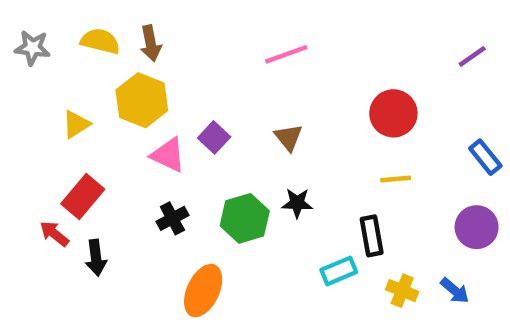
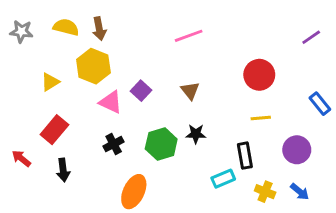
purple circle: (477, 227) -> (297, 150), moved
red arrow: (54, 234) -> (21, 158), moved

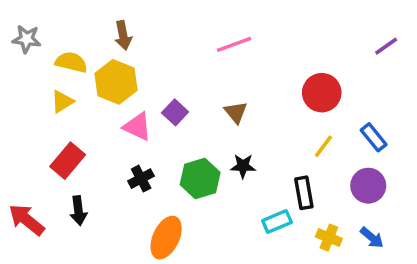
yellow semicircle: (66, 27) -> (71, 62), moved
blue rectangle: (320, 104) -> (374, 137), moved
yellow line: (261, 118) -> (324, 146), turned -48
red arrow: (21, 158) -> (27, 220), moved, size x1.5

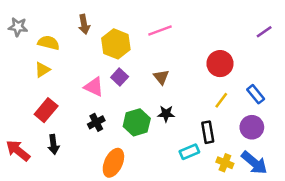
yellow hexagon: (116, 82) -> (116, 44), moved
blue arrow: (372, 238) -> (254, 163), size x1.6

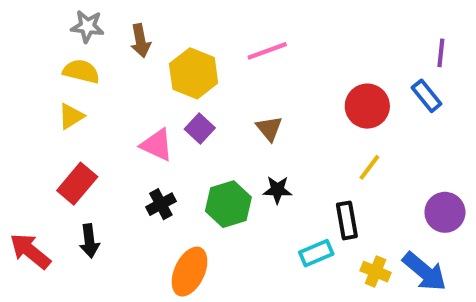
gray star: (18, 27) -> (87, 26), moved
purple line: (264, 32) -> (441, 53), turned -49
blue rectangle: (256, 94) -> (427, 96), moved
purple circle: (252, 127) -> (445, 212), moved

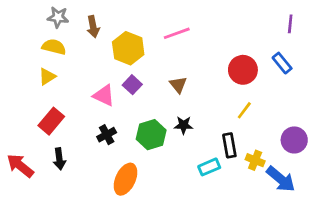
purple line: (441, 53) -> (290, 24), moved
yellow cross: (375, 272) -> (255, 160), moved

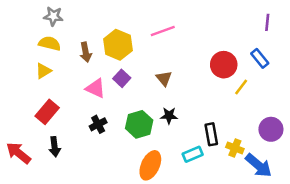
brown arrow: (93, 27) -> (86, 52), moved
yellow line: (244, 110) -> (241, 87), moved
orange ellipse: (125, 179) -> (150, 165), moved

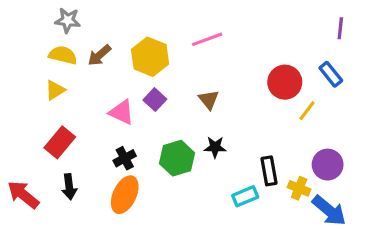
brown arrow: (86, 52) -> (99, 55), moved, turned 60
purple circle: (271, 129) -> (328, 165), moved
orange ellipse: (150, 165) -> (125, 195), moved

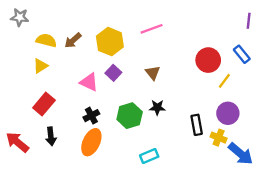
gray star: (68, 20) -> (20, 17), moved
purple circle: (328, 165) -> (228, 113), moved
cyan rectangle: (245, 196) -> (149, 156), moved

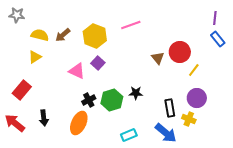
blue rectangle: (242, 54) -> (218, 39), moved
brown triangle: (153, 73) -> (158, 58), moved
red rectangle: (44, 104) -> (22, 90), moved
black cross: (91, 116) -> (89, 100), moved
blue arrow: (241, 154) -> (166, 133), moved

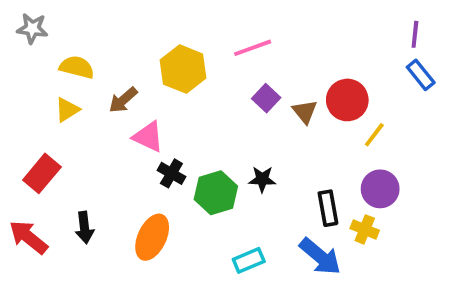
brown arrow: (63, 35) -> (123, 100), moved
purple square: (98, 63) -> (266, 98), moved
black cross: (89, 100) -> (171, 173), moved, turned -32

